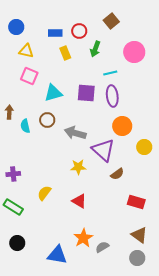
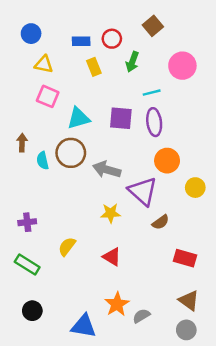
brown circle: (47, 120) -> (71, 153), size x1.5

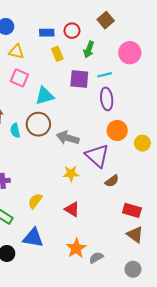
purple square: (121, 118) -> (79, 79), moved
yellow circle: (195, 188) -> (142, 143), moved
brown triangle: (189, 300) -> (135, 235), moved
blue triangle: (84, 326) -> (33, 238), moved

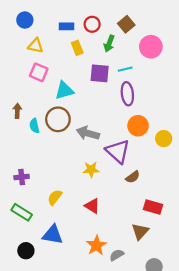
brown square: (106, 20) -> (126, 24), moved
brown triangle: (135, 235) -> (140, 231), moved, turned 36

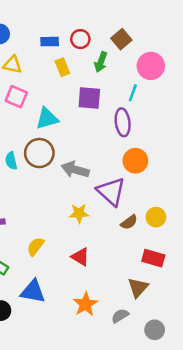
cyan line: (125, 69) -> (133, 93), moved, turned -56
yellow circle: (164, 139) -> (156, 217), moved
gray semicircle: (117, 255) -> (120, 316), moved

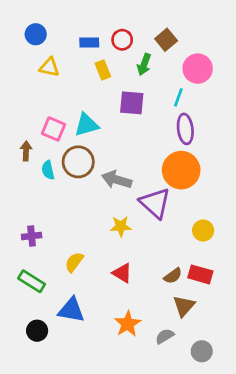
pink square: (16, 97) -> (54, 129), moved
purple ellipse: (123, 122) -> (185, 129), moved
orange circle: (135, 161) -> (181, 170), size x1.4
brown semicircle: (129, 222) -> (173, 276), moved

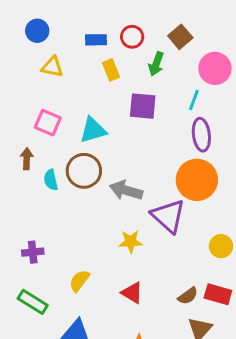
pink square: (54, 129) -> (48, 123), moved

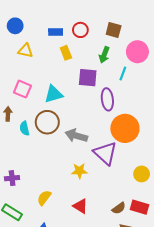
brown square: (180, 37) -> (114, 30), turned -35
green arrow: (156, 64) -> (104, 55), moved
purple ellipse: (201, 135) -> (107, 99), moved

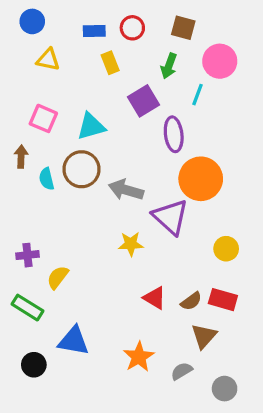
purple square: (88, 78) -> (143, 101), turned -36
yellow semicircle: (44, 198) -> (58, 277), moved
red triangle: (80, 206) -> (155, 298), moved

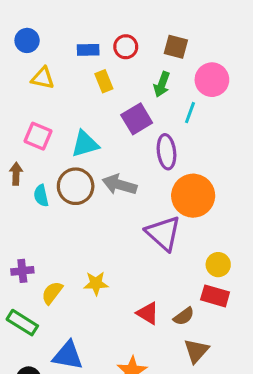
gray arrow: (126, 190) -> (119, 185), moved
yellow star: (131, 244) -> (96, 283), moved
red rectangle: (223, 300) -> (215, 296), moved

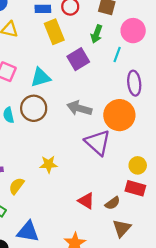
yellow rectangle: (104, 81) -> (54, 32), size x1.5
purple ellipse: (166, 152) -> (134, 83), moved
gray arrow: (119, 185) -> (79, 108), moved
yellow star: (96, 283) -> (49, 164), moved

